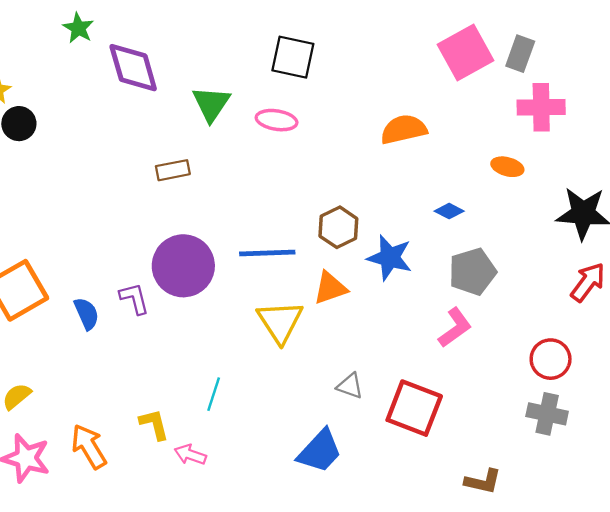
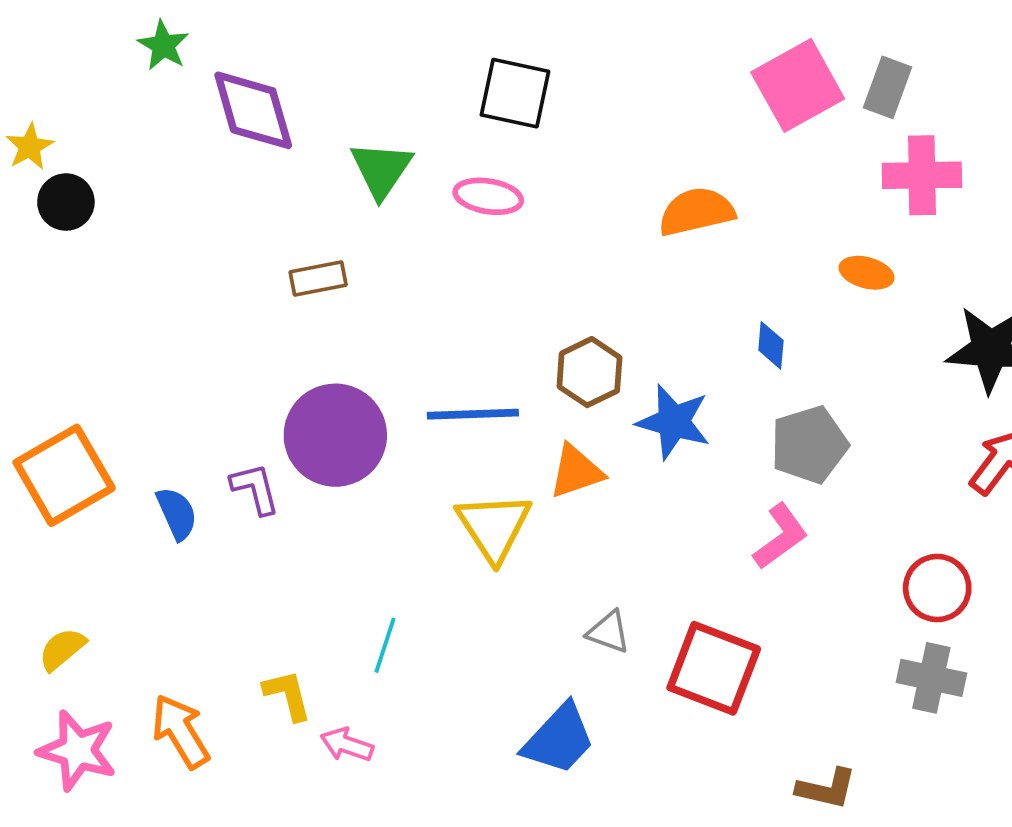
blue diamond: (449, 211) -> (771, 345), turned 68

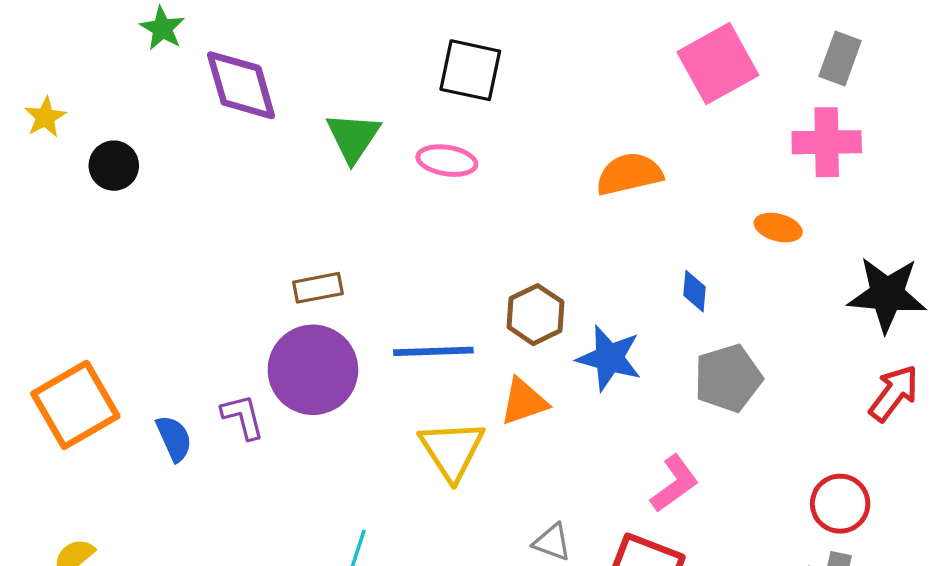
gray rectangle: (888, 87) -> (840, 58), moved
black circle: (66, 202) -> (114, 166), moved
brown rectangle: (318, 278) -> (318, 288), moved
pink L-shape: (781, 536) -> (674, 484), moved

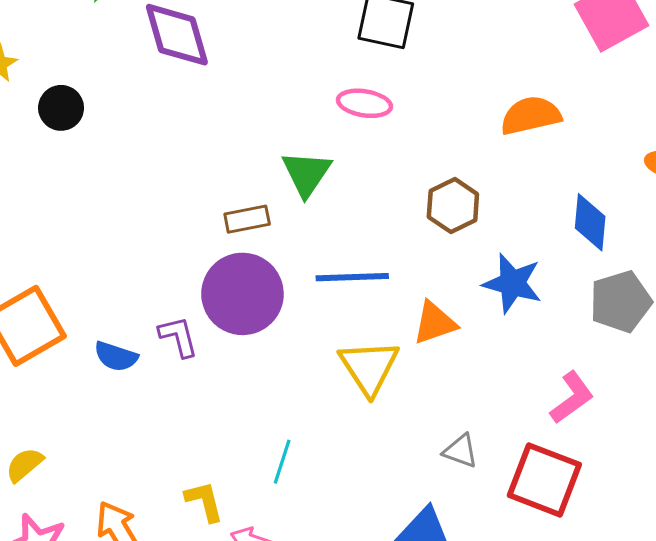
green triangle: (353, 137) -> (307, 173), moved
blue diamond: (694, 291) -> (590, 222), size x1.5
brown hexagon: (536, 315) -> (453, 205), moved
blue semicircle: (174, 438) -> (116, 356), turned 132

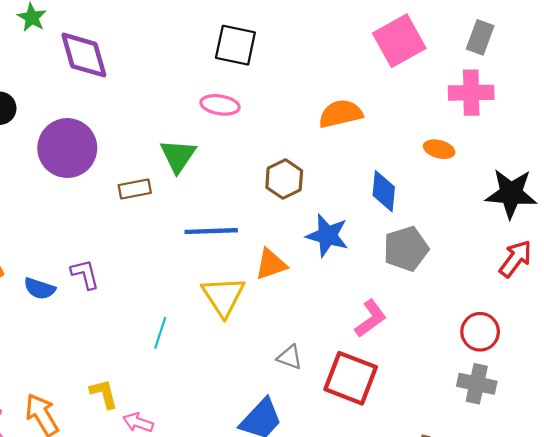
purple circle: (242, 294) -> (67, 148), moved
cyan line: (282, 462) -> (160, 333), moved

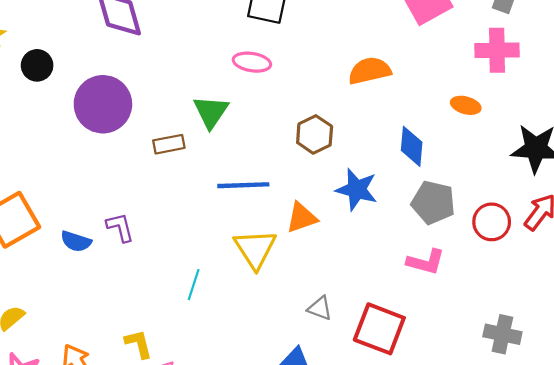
gray pentagon: (406, 249) -> (433, 202), turned 30
pink L-shape: (371, 318) -> (426, 262), moved, turned 51
red circle: (480, 332) -> (492, 222), moved

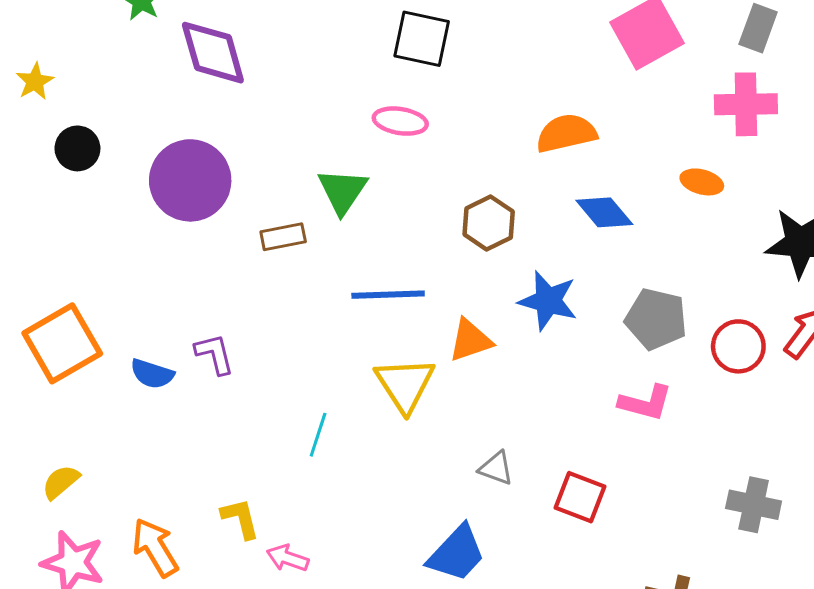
black circle: (37, 65) -> (77, 148), moved
blue diamond: (412, 146) -> (604, 212), moved, turned -45
red square: (379, 329) -> (580, 497), size x0.7

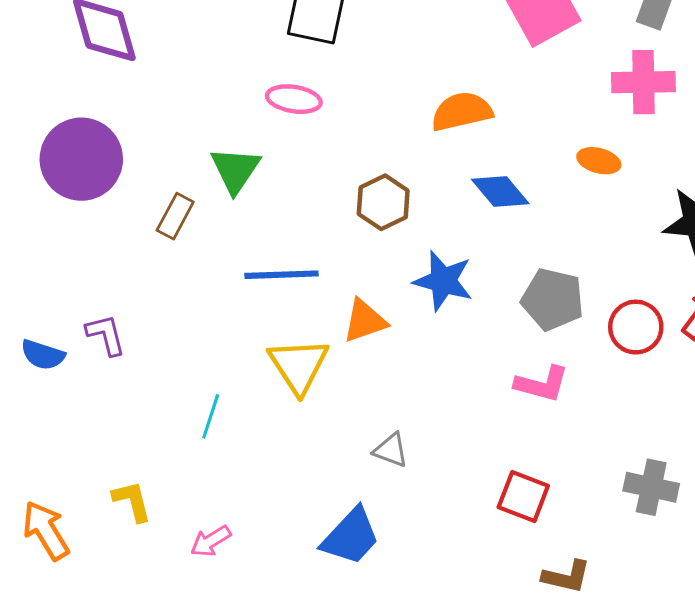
brown rectangle: (283, 237) -> (175, 216), turned -51
red square: (580, 497) -> (523, 496), moved
pink arrow: (288, 558) -> (211, 541), moved, turned -51

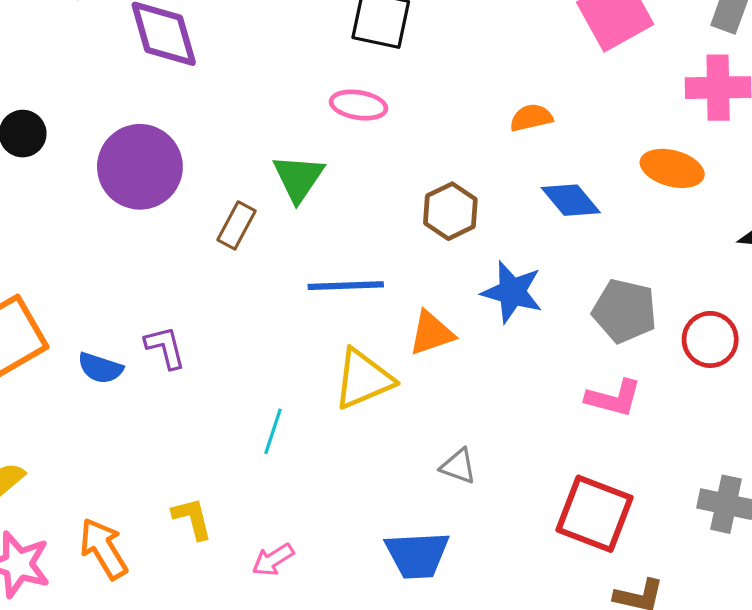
orange semicircle: (462, 111) -> (531, 118), size x0.7
orange ellipse: (599, 161) -> (672, 168), size x1.4
yellow triangle: (298, 366) -> (363, 379), turned 40
red square: (523, 496) -> (595, 514), size x1.4
blue trapezoid: (351, 537) -> (417, 555), turned 44

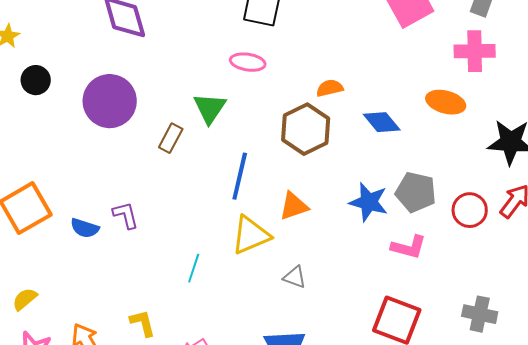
orange semicircle: (531, 118) -> (330, 88), moved
brown hexagon: (450, 211) -> (306, 129), size x1.4
blue line: (346, 286) -> (240, 176), turned -75
blue star: (512, 292) -> (369, 202), moved
gray triangle: (458, 466) -> (295, 277), moved

